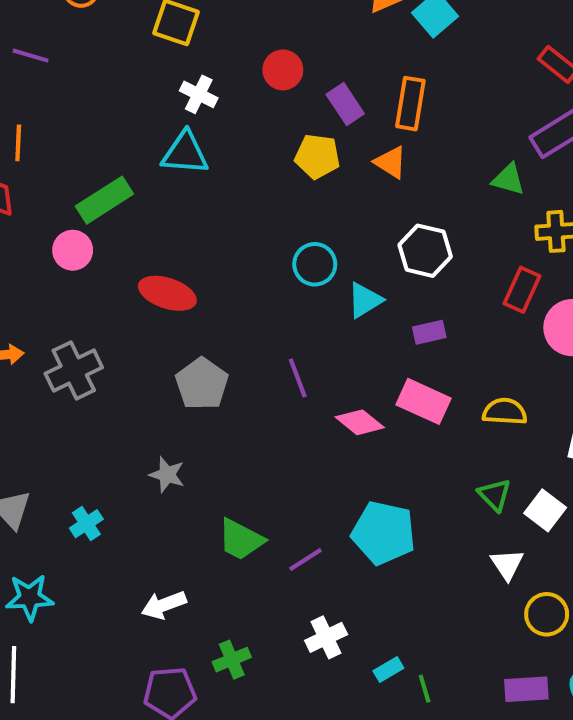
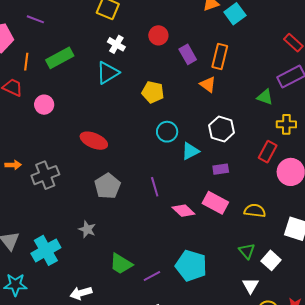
cyan triangle: (185, 153) -> (108, 73), turned -40
yellow pentagon: (317, 156) -> (153, 92), moved
green rectangle: (104, 200) -> (60, 58), moved
pink circle: (73, 250) -> (44, 105), moved
cyan cross: (86, 524) -> (46, 250), size x1.8

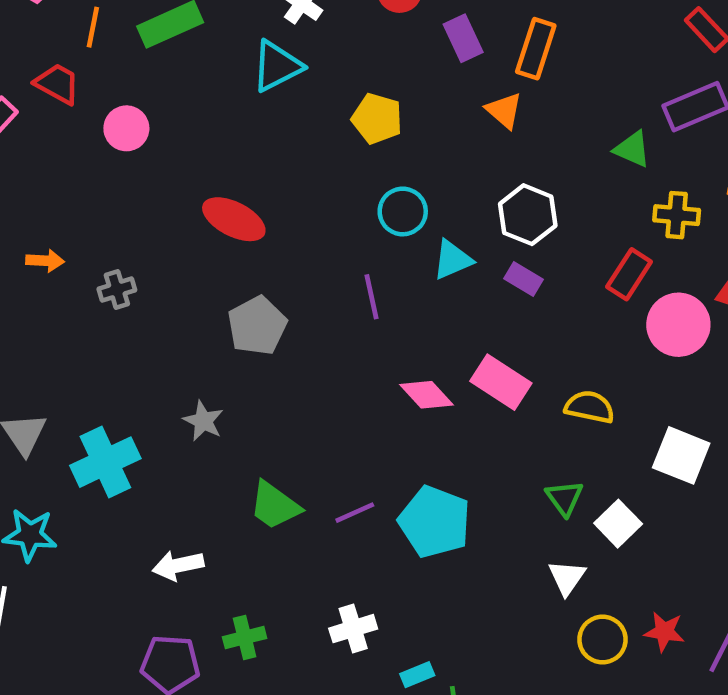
purple rectangle: (221, 169) -> (524, 279), moved, turned 35
gray cross: (45, 175) -> (117, 290), size x0.6
purple line: (155, 187) -> (372, 297), moved
purple line: (152, 276) -> (355, 513), moved

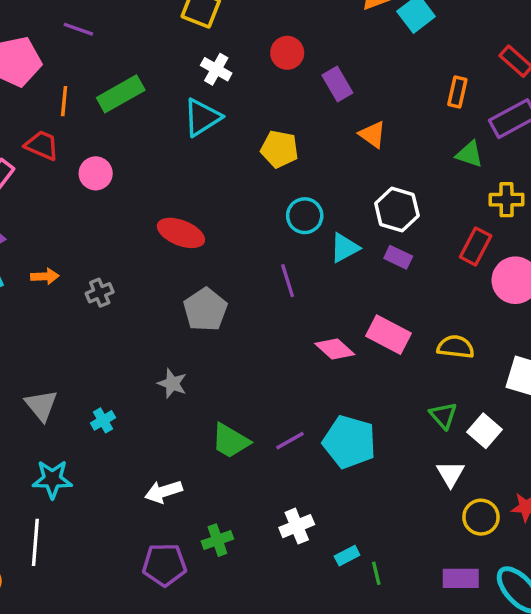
orange rectangle: (536, 49) -> (457, 92), moved, size x0.7
cyan cross: (105, 462) -> (103, 420), size x0.5

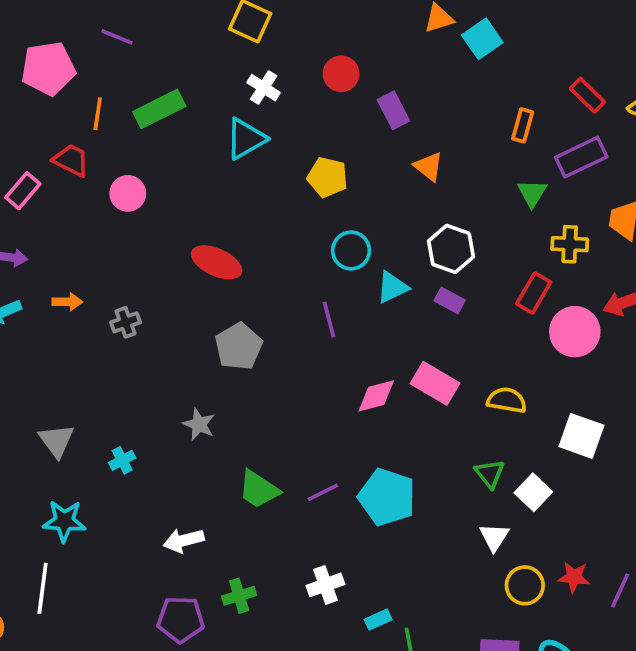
green triangle: (469, 154) -> (532, 193), turned 40
pink diamond: (335, 349) -> (376, 396), turned -60

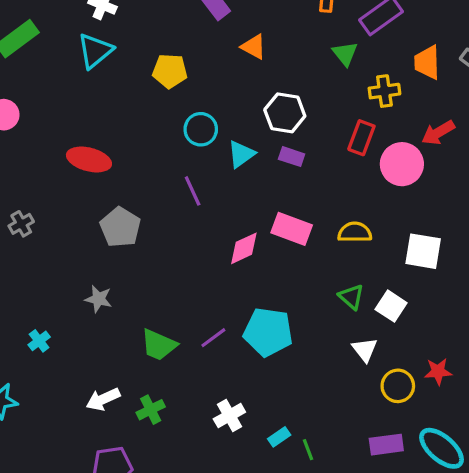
green cross: (239, 596) -> (151, 410), moved

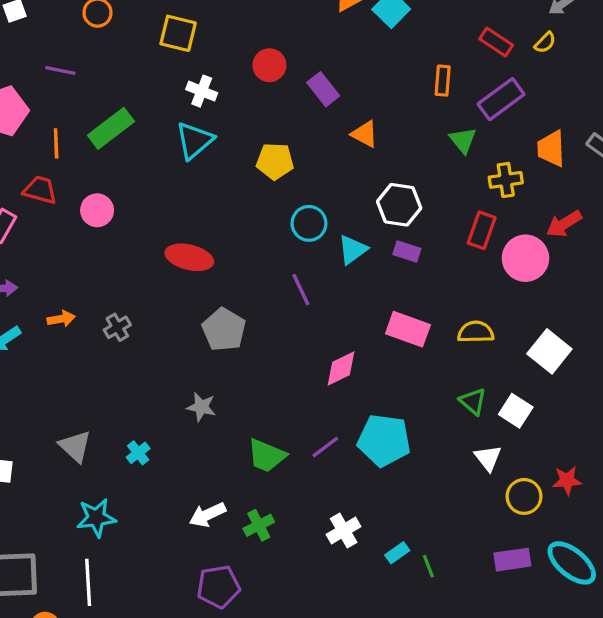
pink diamond: (244, 248) -> (341, 368), moved
white square: (423, 251) -> (549, 351), turned 30

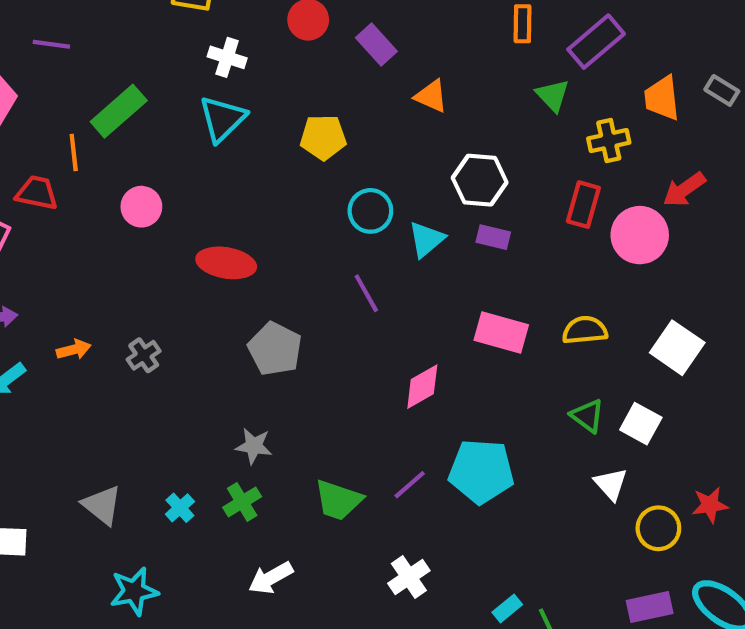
orange line: (56, 143) -> (74, 152), moved
pink circle: (97, 210) -> (141, 207), moved
green cross: (259, 525) -> (242, 502), moved
white cross: (344, 530) -> (409, 577), moved

